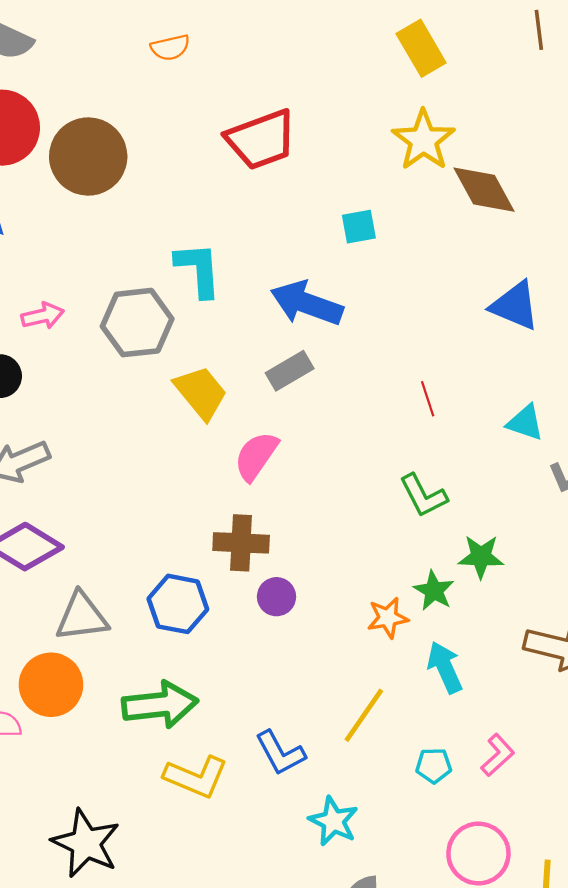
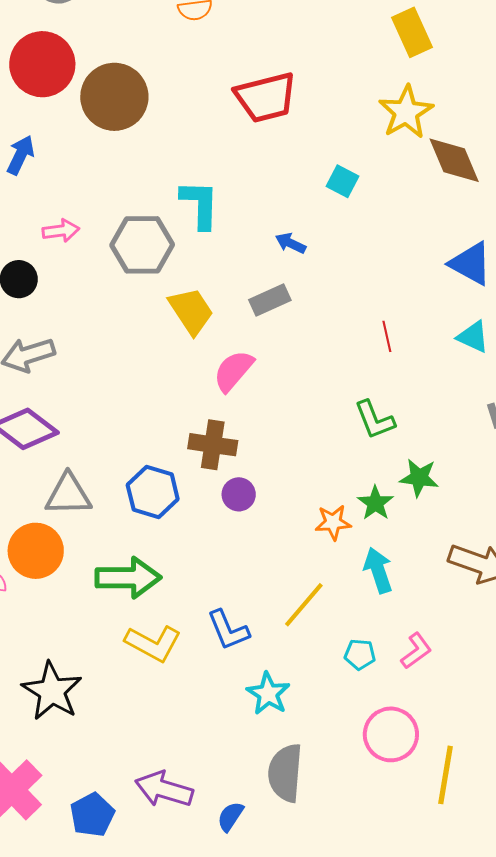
cyan square: (359, 227) -> (343, 181), turned 32
blue arrow: (307, 303) -> (291, 243), size x0.5
cyan triangle: (525, 423) -> (473, 337), moved

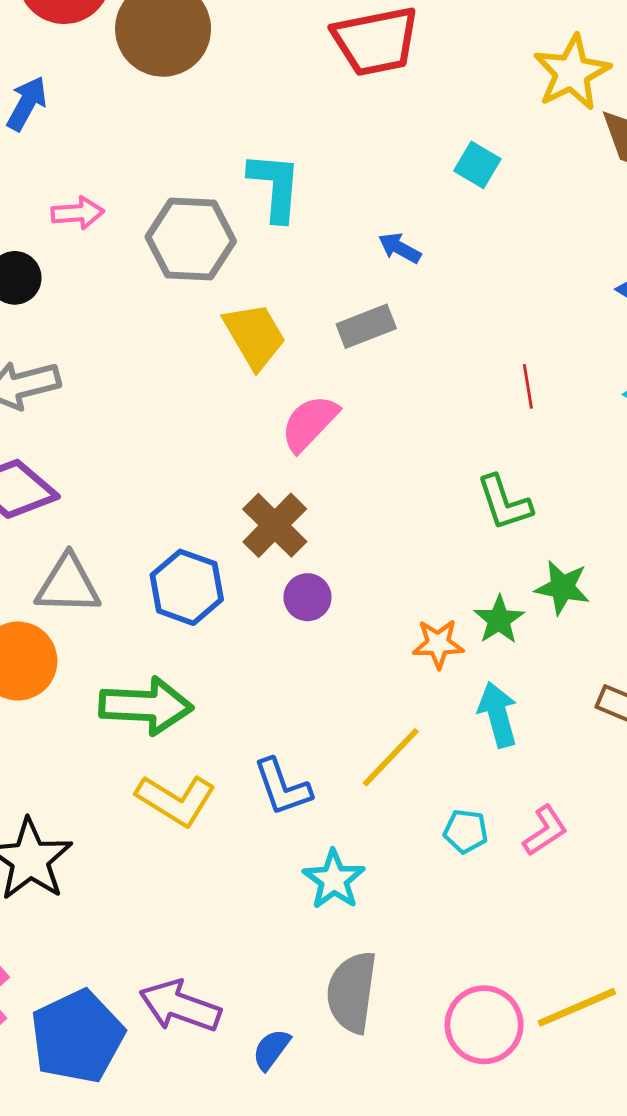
brown cross: (213, 445) -> (275, 525), turned 33
pink circle: (391, 734) -> (484, 1025), moved
yellow line: (445, 775) -> (577, 1007), turned 54
blue pentagon: (92, 815) -> (77, 1037), size x1.5

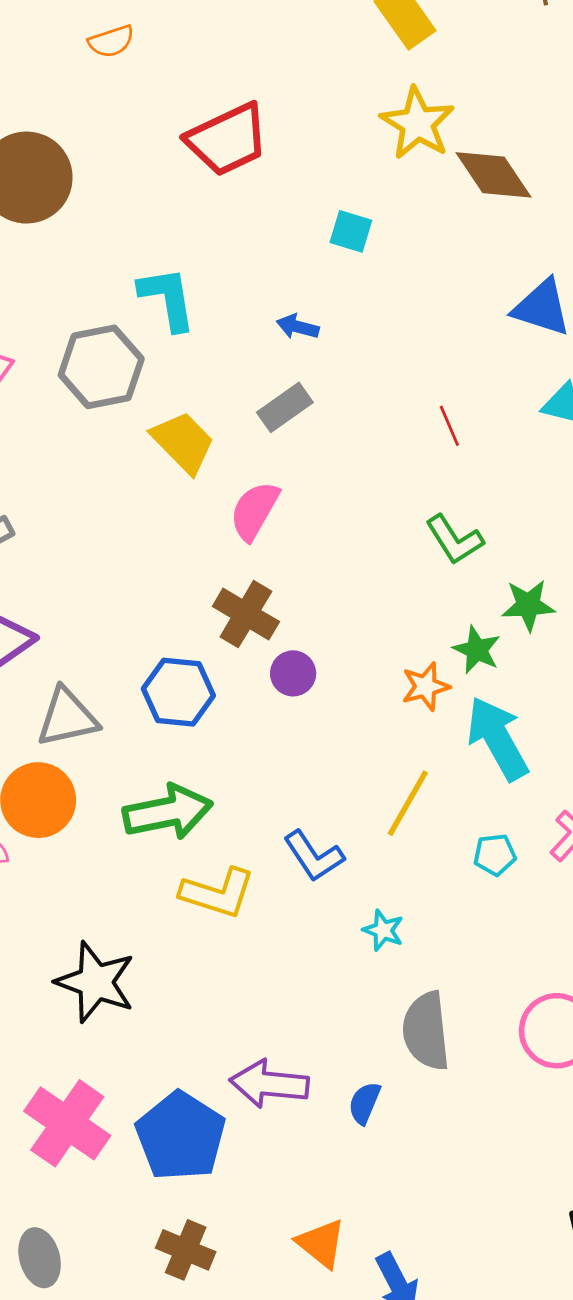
cyan arrow: (498, 715) -> (498, 738), size x1.4
cyan star: (334, 880) -> (383, 930), size x0.7

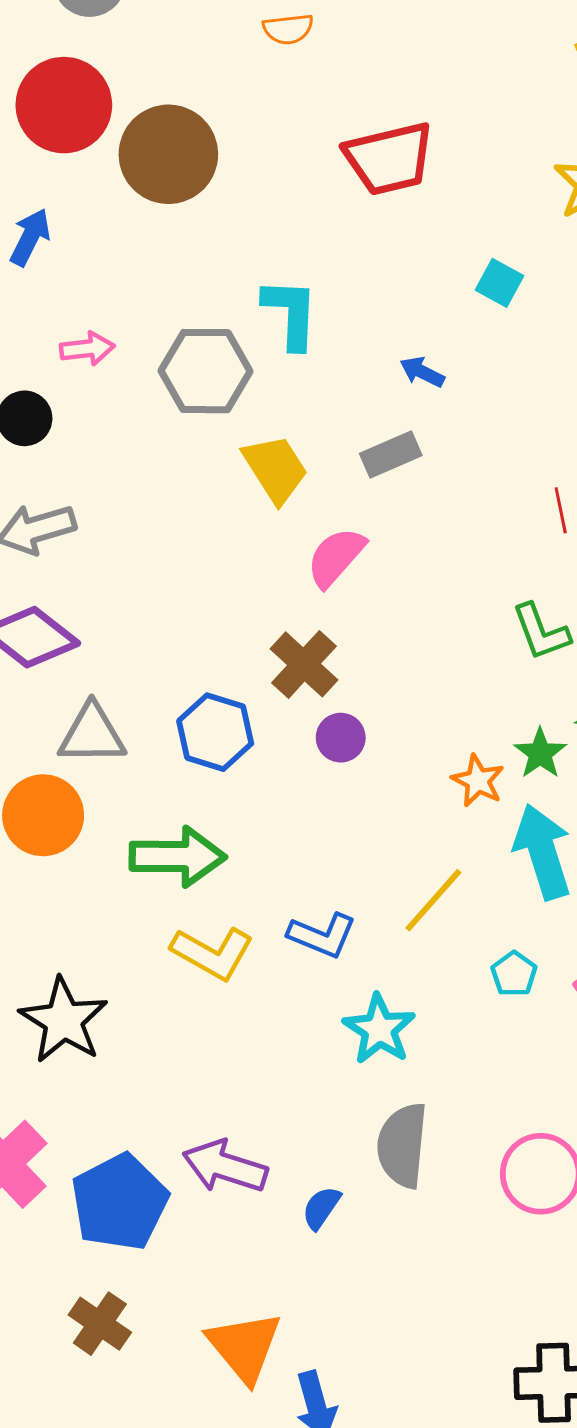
orange star: (426, 686) -> (478, 781), turned 30
cyan pentagon: (495, 855) -> (514, 974), turned 30
blue L-shape: (314, 856) -> (322, 935), turned -46
cyan star: (383, 930) -> (379, 1029), size x1.6
orange triangle: (321, 1243) -> (244, 1347), size x1.4

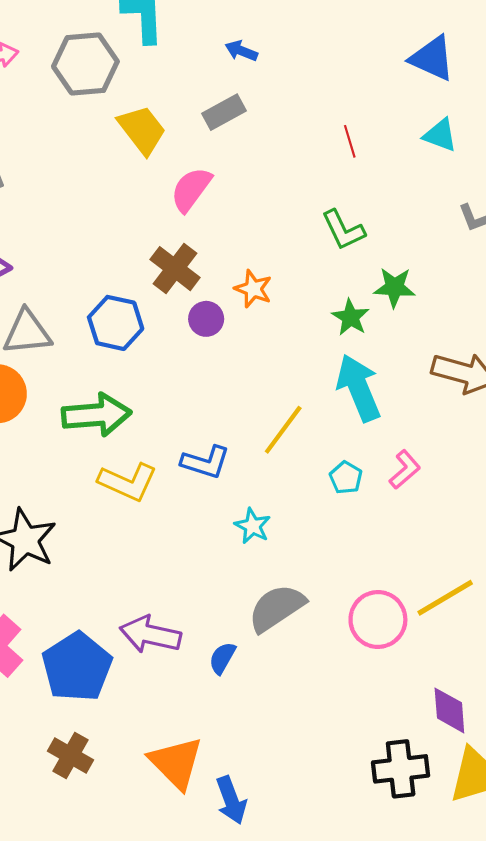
orange star: (478, 781) -> (253, 289), moved
cyan star: (379, 1029) -> (253, 526), size x0.7
gray semicircle: (402, 1145) -> (277, 608), turned 56

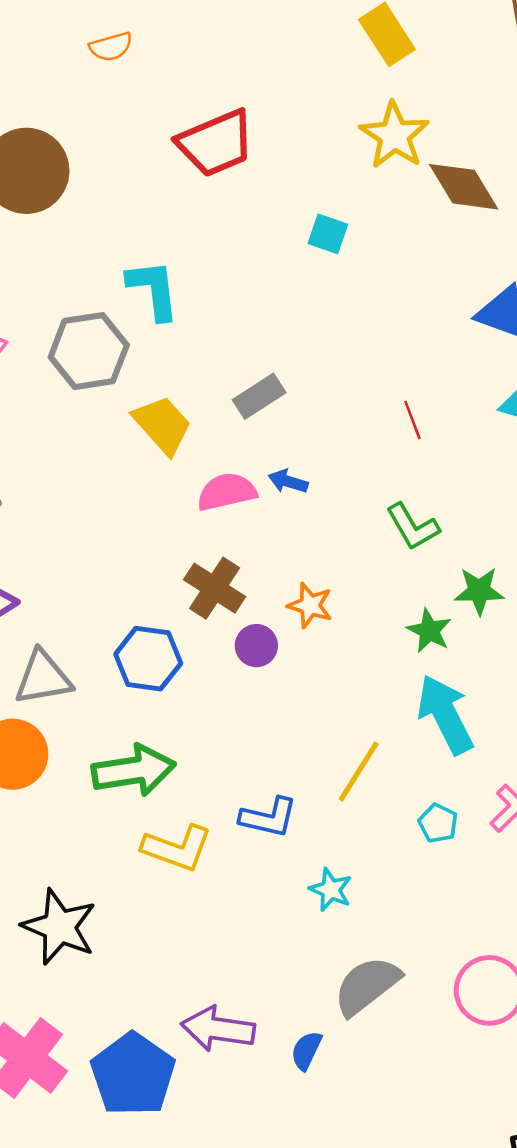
blue arrow: (241, 51) -> (288, 481), moved
pink semicircle: (191, 189) -> (227, 492), turned 45

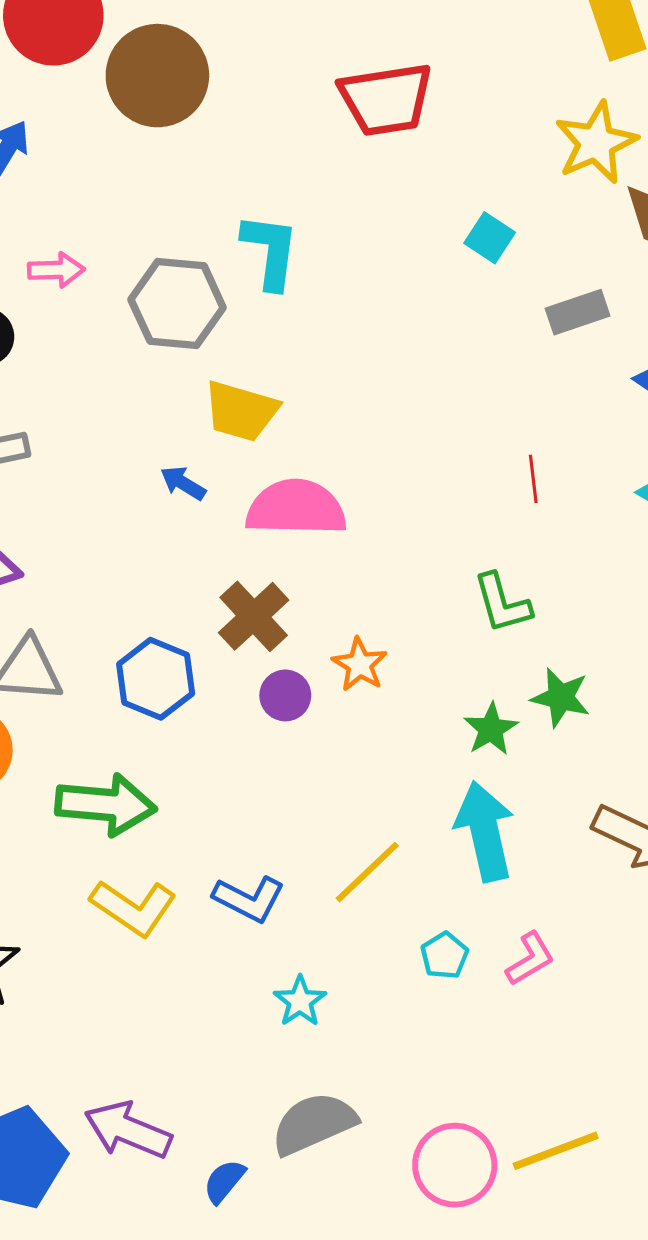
gray rectangle: (259, 396) -> (578, 312), moved
yellow trapezoid: (162, 425) -> (241, 411), turned 134
blue arrow: (288, 481) -> (183, 483), moved
pink semicircle: (227, 492) -> (296, 508), size x1.4

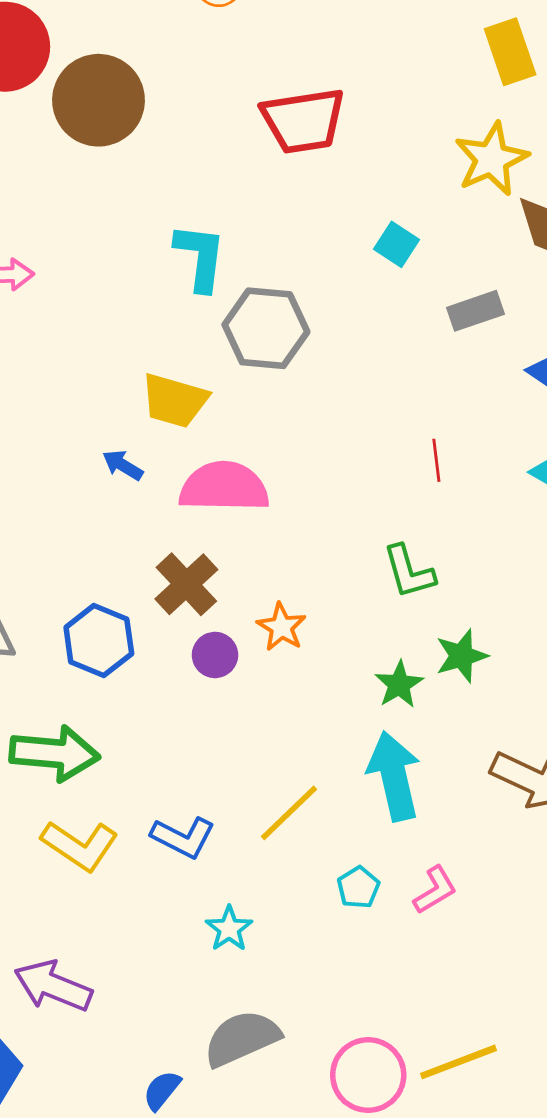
gray hexagon: (177, 304) -> (266, 328), moved
green star: (561, 697) -> (462, 656), turned -30
purple arrow: (128, 1130) -> (53, 986), moved

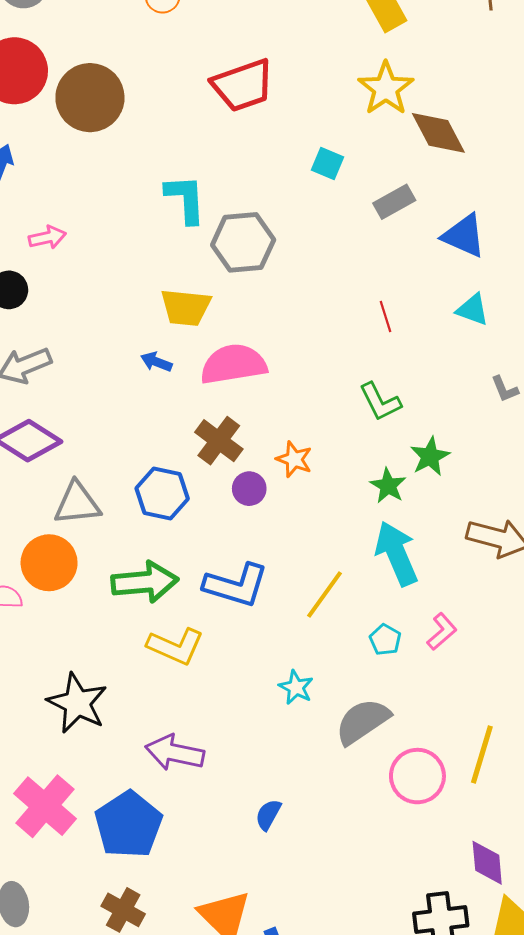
blue L-shape: (183, 837) -> (236, 585), moved, size x1.4
gray semicircle: (242, 1038) -> (363, 721), moved
yellow line: (459, 1062) -> (482, 754), turned -42

